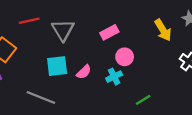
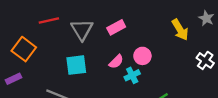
pink rectangle: (109, 32) -> (116, 27), moved
pink semicircle: (84, 72) -> (116, 62), moved

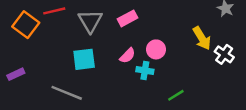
yellow arrow: (180, 30) -> (202, 38), moved
orange square: (24, 49) -> (26, 25), moved
cyan cross: (132, 75) -> (145, 71), turned 35

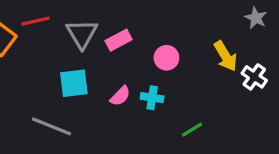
pink rectangle: (127, 18) -> (119, 40), moved
pink circle: (156, 49) -> (166, 58), moved
pink semicircle: (127, 56) -> (120, 96), moved

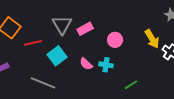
red line: (36, 21) -> (33, 43), moved
cyan square: (74, 83) -> (57, 56), turned -30
pink semicircle: (120, 96) -> (86, 64), turned 88

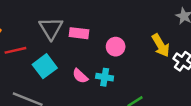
pink rectangle: (85, 29) -> (79, 33), turned 35

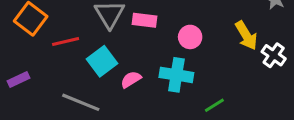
pink semicircle: (80, 76) -> (131, 80), moved, turned 105
cyan cross: (105, 77) -> (176, 75), size x1.5

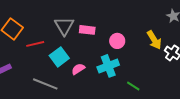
cyan cross: (176, 75) -> (108, 66), turned -30
green line: (214, 105) -> (133, 86), turned 64

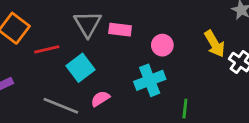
pink semicircle: (78, 69) -> (100, 99), moved
green line: (133, 86) -> (185, 109), turned 64

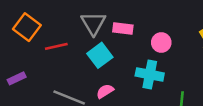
cyan square: (81, 68) -> (100, 55), moved
cyan cross: (150, 80) -> (150, 75), turned 32

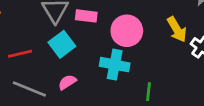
pink circle: (161, 43) -> (127, 31), size x1.5
red line: (56, 46) -> (20, 54), moved

